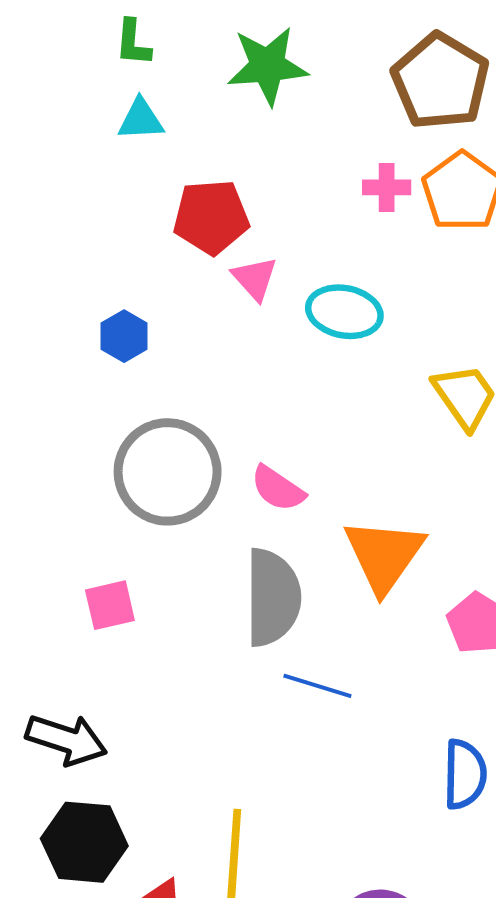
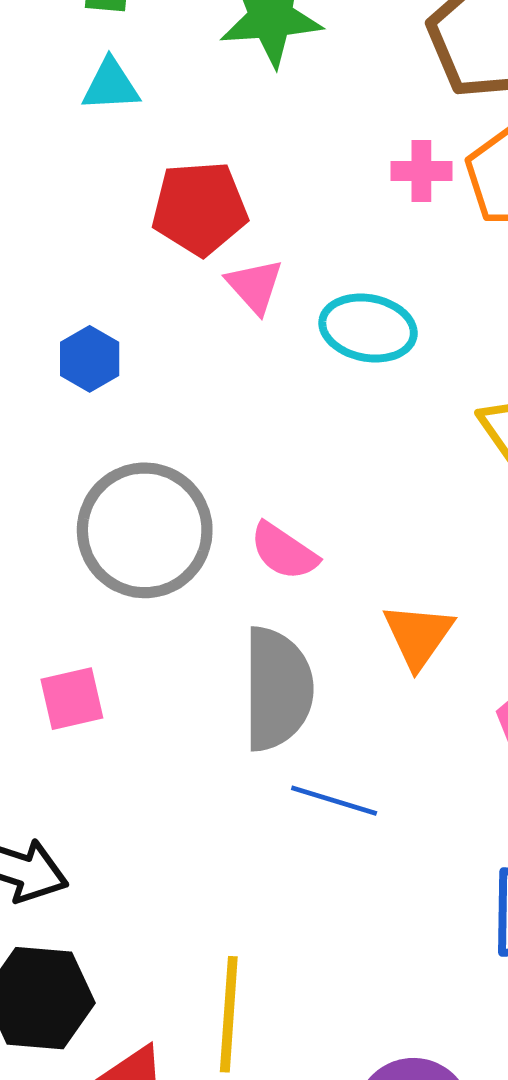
orange triangle: (384, 555) -> (418, 636), size x0.7

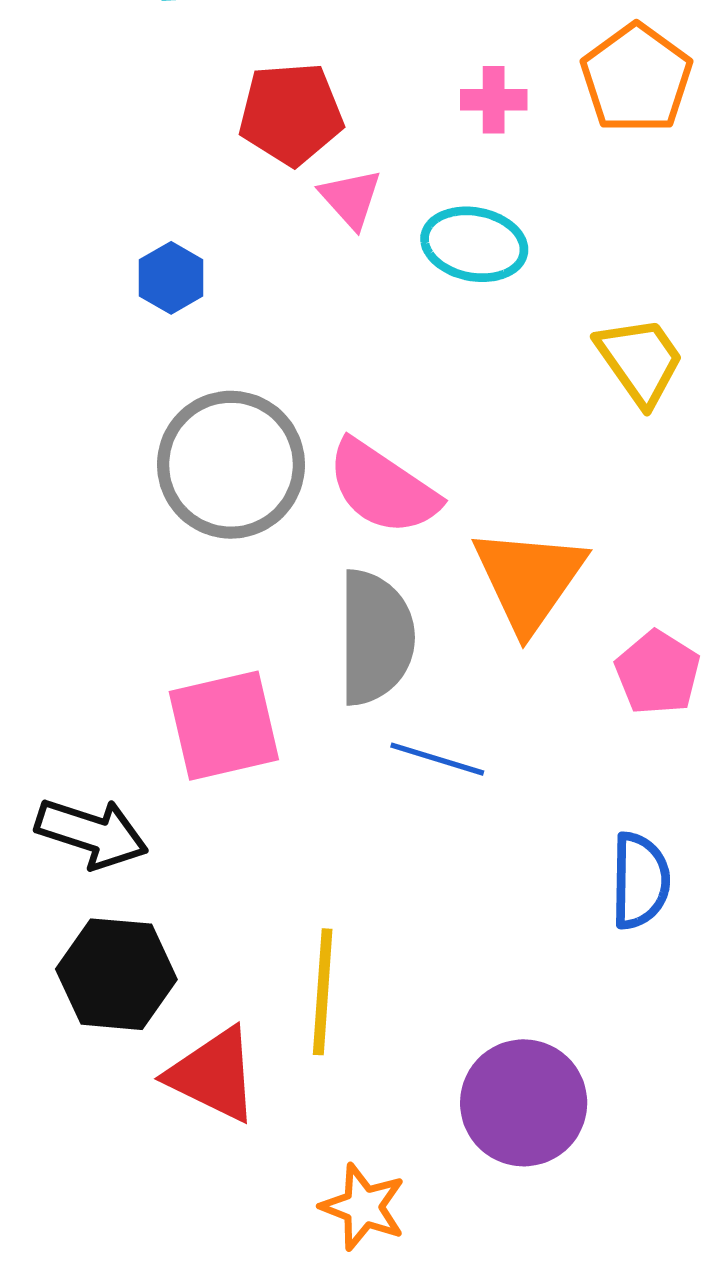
pink cross: (421, 171) -> (494, 100), moved
pink semicircle: (284, 551) -> (383, 488), size x1.5
orange triangle: (418, 636) -> (529, 579), size x1.5
pink square: (72, 699) -> (224, 726), moved, size x1.6

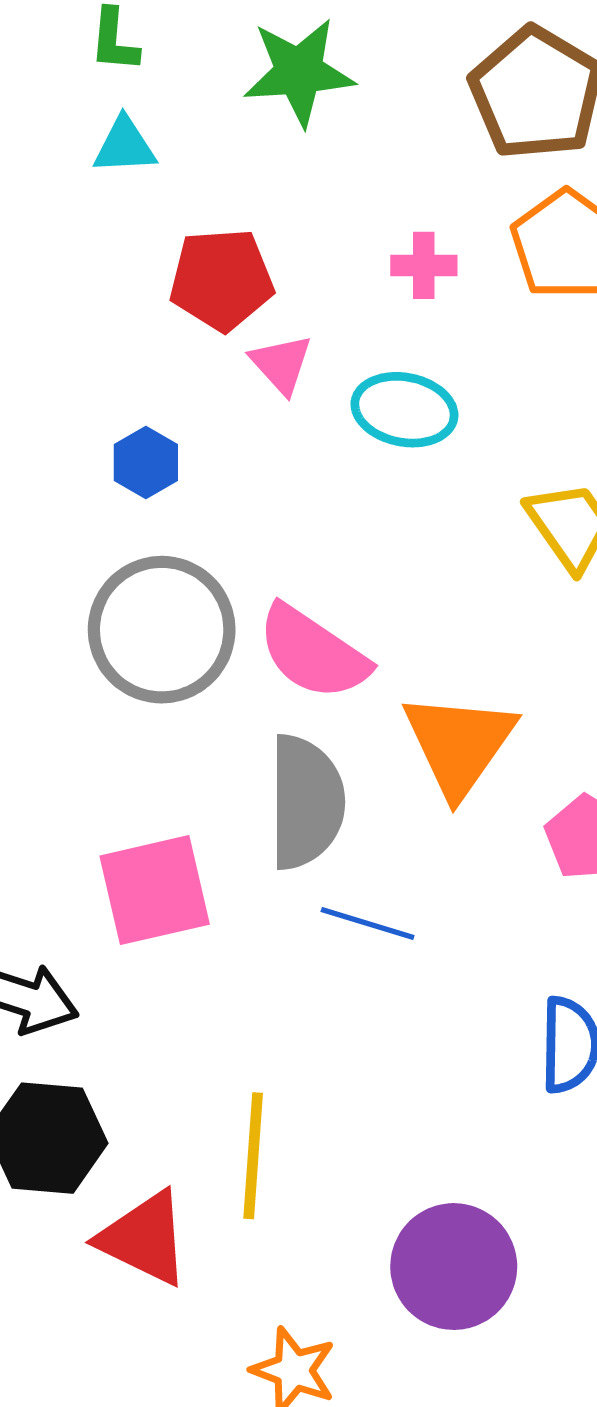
blue hexagon: (171, 278) -> (146, 462), moved

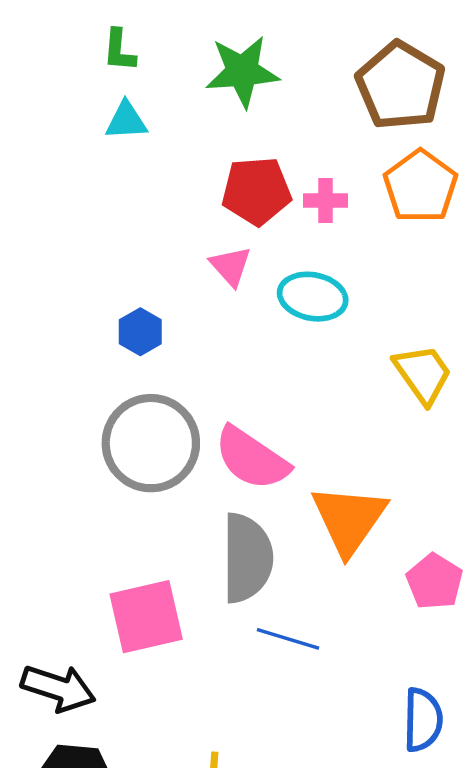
red pentagon: (221, 280) -> (256, 191), moved

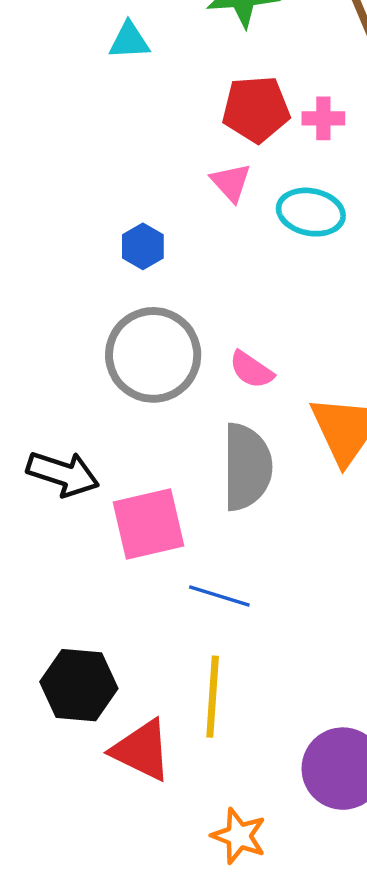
pink semicircle: (252, 458) -> (251, 370), size x0.6
blue line: (288, 639) -> (219, 596), moved
black arrow: (58, 688) -> (63, 474), moved

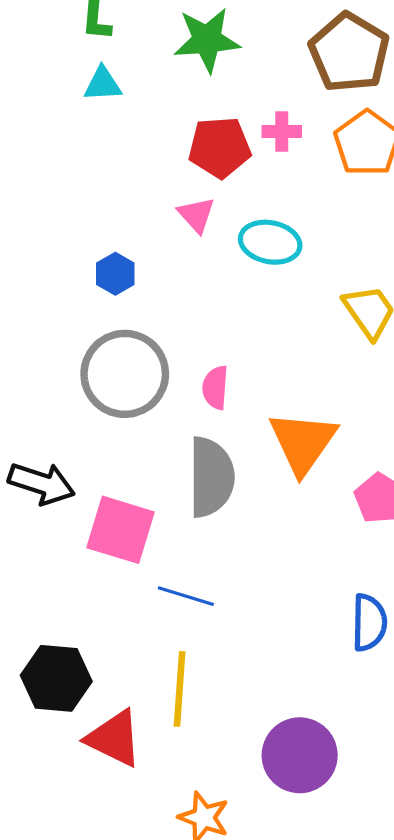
pink cross: (323, 118) -> (282, 132), moved
pink semicircle: (251, 370) -> (215, 388), turned 60
pink square: (149, 524) -> (121, 530), turned 30

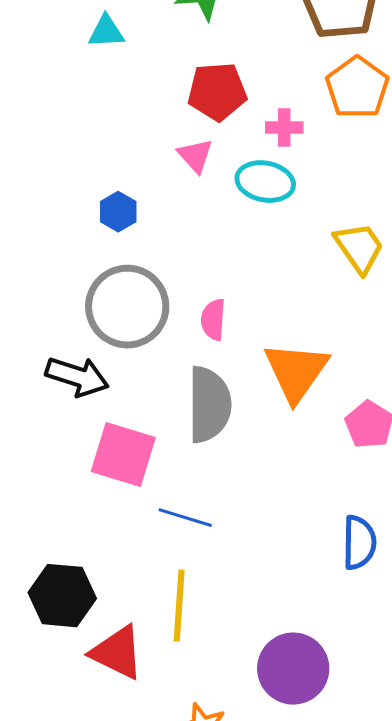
pink cross: (282, 132) -> (284, 128), moved
black arrow: (41, 483) -> (77, 377), moved

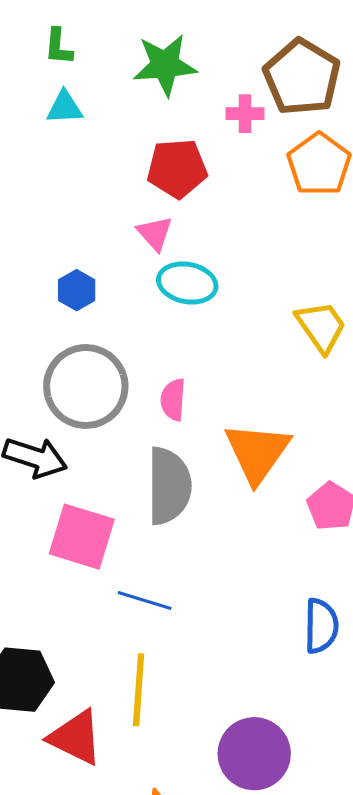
pink cross: (284, 128) -> (245, 114), moved
cyan ellipse: (265, 182) -> (187, 283), moved

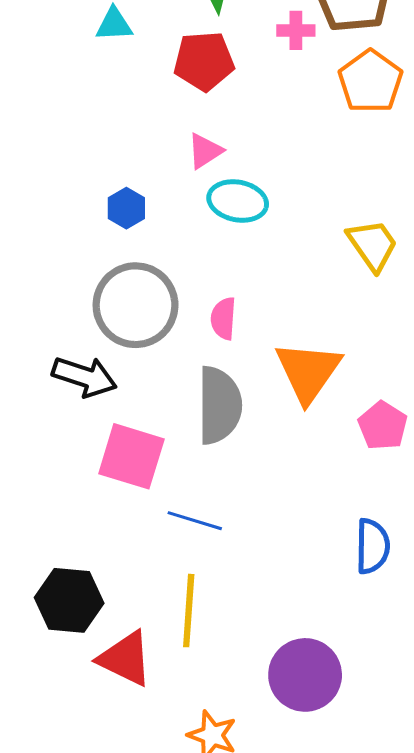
red pentagon: (177, 168) -> (204, 61), moved
pink triangle: (155, 233) -> (205, 151), turned 39

